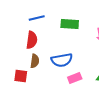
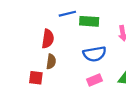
blue line: (37, 18) -> (67, 14), moved
blue semicircle: (62, 60) -> (95, 54), moved

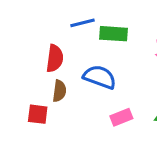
blue semicircle: (95, 54) -> (100, 77), moved, turned -150

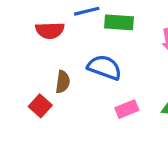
red semicircle: (55, 58) -> (50, 30), moved, turned 80
red square: (38, 114) -> (40, 106), turned 35

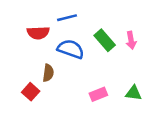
green rectangle: (119, 22) -> (105, 40), moved, turned 45
blue semicircle: (104, 67) -> (71, 49), moved

